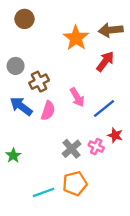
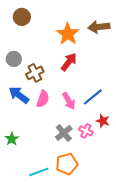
red arrow: (105, 61) -> (69, 62), moved
pink arrow: (77, 97) -> (69, 101), moved

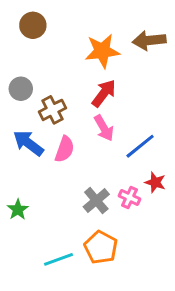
orange star: (68, 34) -> (102, 51), turned 30
pink arrow: (69, 101) -> (104, 128), moved
orange pentagon: (67, 164) -> (101, 247), turned -30

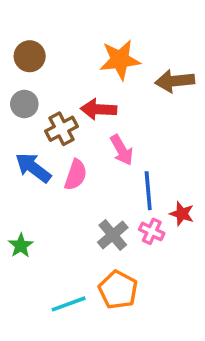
brown circle: (33, 25) -> (30, 56), moved
brown arrow: (149, 40) -> (175, 81), moved
red arrow: (104, 93) -> (99, 109), moved, turned -124
blue line: (140, 146) -> (148, 191), moved, turned -56

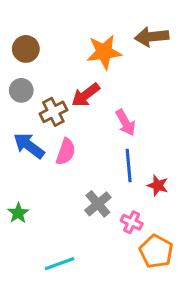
brown arrow: (175, 81) -> (152, 37), moved
red arrow: (99, 109) -> (86, 95), turned -40
pink arrow: (122, 150) -> (126, 123), moved
pink cross: (152, 231) -> (132, 222), moved
orange pentagon: (118, 290) -> (156, 251), moved

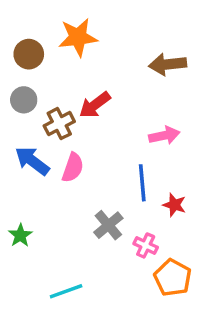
brown arrow: (152, 37) -> (168, 64), moved
orange star: (104, 52) -> (78, 37), moved
pink arrow: (126, 123) -> (164, 135), moved, turned -72

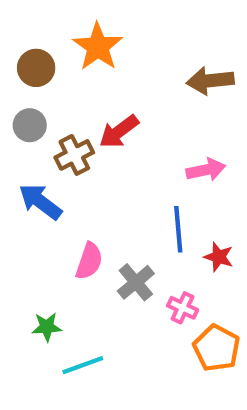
orange star: (78, 37) -> (98, 47), turned -30
pink semicircle: (73, 168) -> (89, 261), moved
green star: (20, 235) -> (47, 327), moved, turned 30

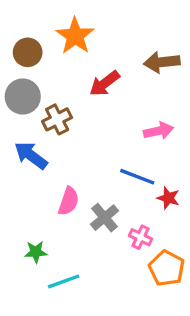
gray circle: (30, 125) -> (23, 97), size x1.4
red arrow: (119, 132) -> (105, 83), moved
blue line: (178, 229) -> (137, 177), turned -64

